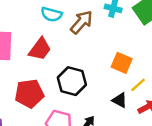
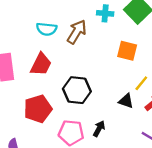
orange square: (122, 63) -> (127, 51), moved

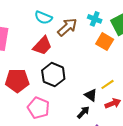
orange square: (127, 51) -> (105, 42), moved
red trapezoid: (41, 64) -> (42, 46), moved
black arrow: (99, 129) -> (83, 112), moved

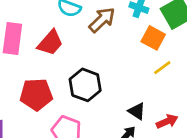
red trapezoid: (42, 46) -> (50, 43), moved
yellow line: (108, 84) -> (162, 68), moved

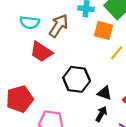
red trapezoid: (50, 43) -> (41, 52), moved, turned 95
black hexagon: (85, 85) -> (77, 79), moved

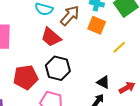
orange square: (104, 30) -> (97, 25), moved
black hexagon: (77, 79) -> (58, 68), moved

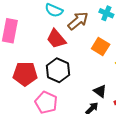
orange square: (97, 25) -> (101, 47), moved

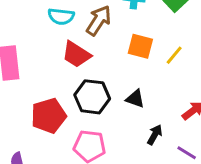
black triangle: (100, 91) -> (135, 99), moved

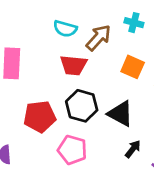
red trapezoid: (76, 54) -> (73, 65), turned -36
black triangle: (135, 99) -> (120, 114), size x1.5

